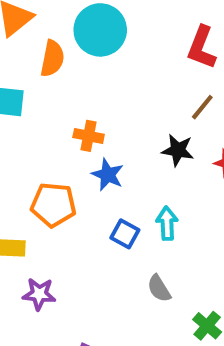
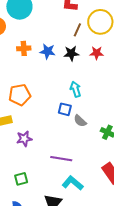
orange cross: (89, 136) -> (24, 48), moved
blue star: (108, 175) -> (48, 51), moved
blue square: (125, 234) -> (65, 109), moved

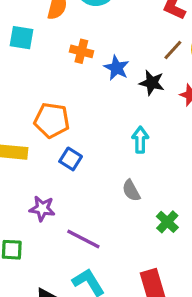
blue square: (65, 109) -> (71, 159), moved
purple star: (24, 139) -> (42, 209), moved

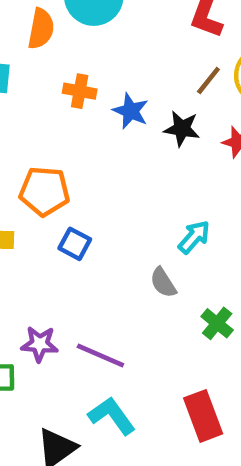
cyan arrow: (140, 140) -> (194, 237), moved, turned 45
purple star: (42, 209) -> (40, 344), moved

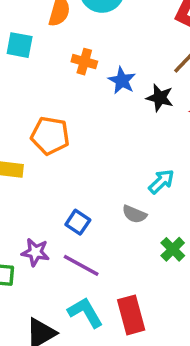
blue square: (75, 244) -> (78, 222), moved
gray semicircle: (163, 283) -> (134, 214), turned -40
red rectangle: (203, 416) -> (131, 315), moved

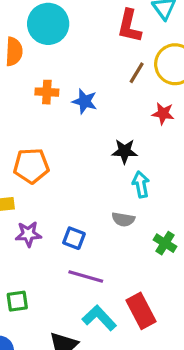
black star: (160, 98) -> (125, 151), moved
cyan arrow: (161, 182) -> (141, 184), turned -45
purple star: (35, 252) -> (28, 234), moved

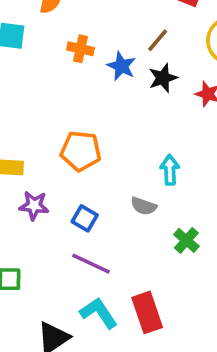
brown line: (137, 73) -> (158, 40), moved
black star: (125, 151) -> (163, 78), moved, turned -30
orange pentagon: (31, 166) -> (81, 151), moved

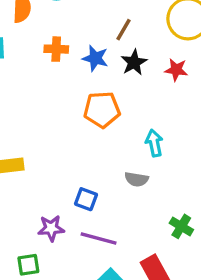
orange pentagon: (81, 151) -> (102, 110), moved
purple star: (34, 206) -> (51, 228), moved
green cross: (186, 240) -> (181, 226), moved

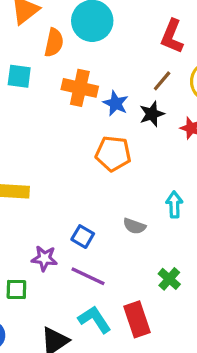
brown line: (123, 30) -> (162, 81), moved
orange cross: (56, 49) -> (80, 88), size x1.5
cyan arrow: (154, 143) -> (174, 204), moved

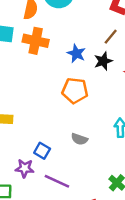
orange cross: (80, 88) -> (36, 41), moved
gray semicircle: (134, 226) -> (79, 139), moved
blue square: (83, 237) -> (42, 151), moved

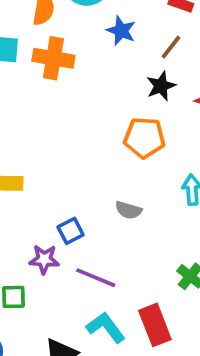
blue star: (76, 53) -> (121, 31), moved
orange pentagon: (75, 91) -> (144, 138), moved
blue square: (42, 151) -> (71, 231), turned 35

